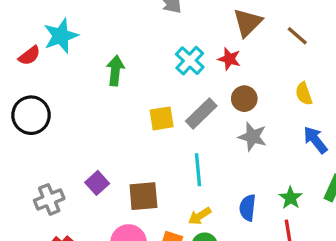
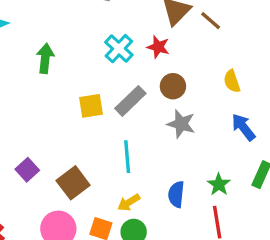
brown line: (297, 36) -> (211, 21), moved
brown square: (143, 196) -> (73, 183), turned -32

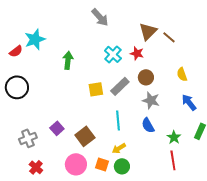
blue semicircle: (176, 194) -> (148, 125), moved, turned -35

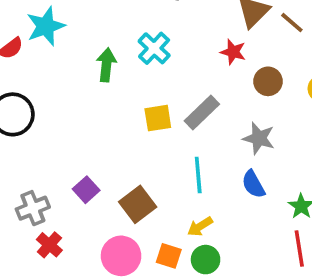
cyan cross: (113, 54) -> (154, 48), moved
brown circle: (146, 77) -> (268, 81), moved
red cross: (36, 167) -> (49, 245), moved

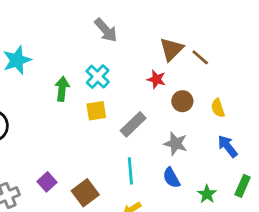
yellow square: (158, 118) -> (96, 111), moved

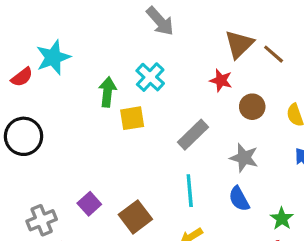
yellow square: (96, 111) -> (132, 118), moved

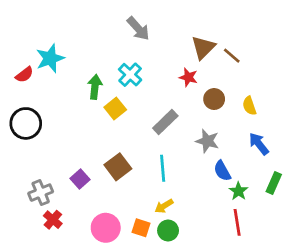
yellow square: (132, 118) -> (115, 109), turned -30
blue semicircle: (239, 199) -> (222, 171), moved
brown square: (135, 217) -> (118, 167), moved

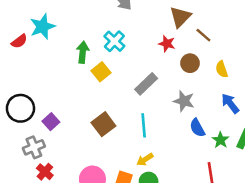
brown line: (232, 56) -> (203, 35), moved
black circle: (26, 123) -> (20, 108), moved
purple square: (80, 179) -> (51, 122), moved
green star: (239, 191) -> (220, 140), moved

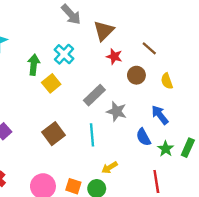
brown triangle: (180, 17) -> (104, 31), moved
gray star: (184, 101) -> (117, 111), moved
blue arrow: (230, 103) -> (160, 115), moved
yellow arrow: (145, 160) -> (110, 168), moved

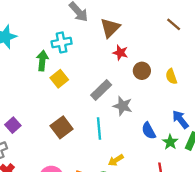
brown line: (149, 48) -> (174, 24), moved
cyan cross: (64, 54) -> (62, 42), moved, turned 36
blue arrow: (160, 115) -> (180, 119), moved

